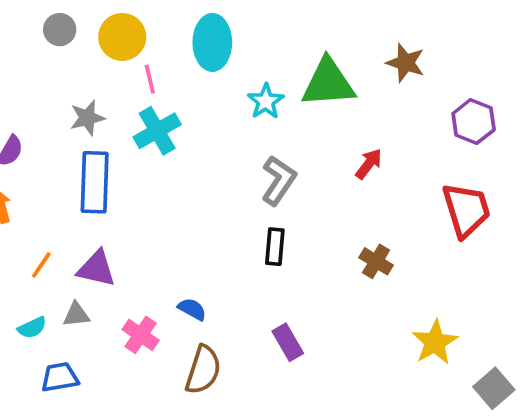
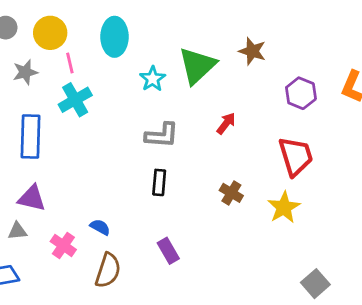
green triangle: (328, 83) -> (197, 66), turned -39
gray star: (87, 118) -> (25, 72), moved
gray L-shape: (279, 180) -> (162, 135), turned 60
yellow star: (435, 342) -> (284, 207), moved

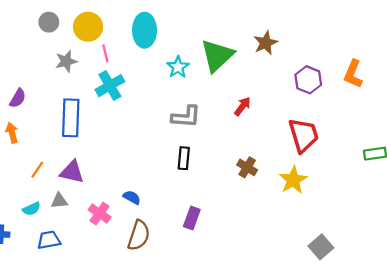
brown star: (252, 51) -> (266, 43), turned 30
purple rectangle: (168, 251) -> (192, 218), turned 50

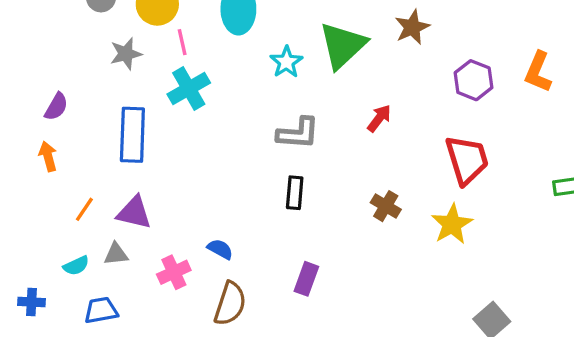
pink cross: (100, 213) -> (174, 272), turned 30

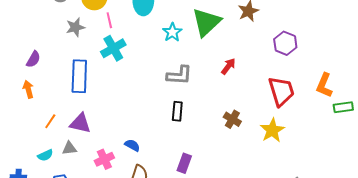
orange L-shape: (538, 72) -> (324, 85), moved

